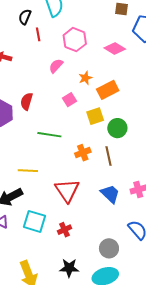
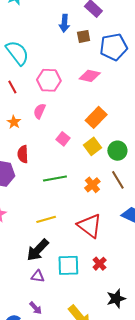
orange star: (85, 78) -> (14, 122), moved

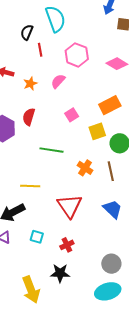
orange cross: (92, 185) -> (85, 168), turned -35
cyan square: (68, 265) -> (37, 237), size x0.6
black star: (116, 299) -> (60, 273), moved

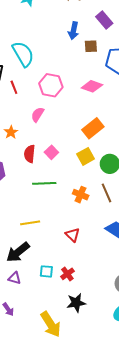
orange star: (30, 84) -> (11, 132), moved
pink square: (72, 115) -> (51, 152), moved
red semicircle: (29, 117) -> (30, 154), moved
red triangle: (69, 206) -> (73, 235), size x0.6
red cross: (67, 245) -> (67, 274), moved

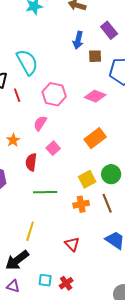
pink square: (51, 152) -> (53, 148), moved
yellow square: (86, 156) -> (87, 179), moved
orange cross: (81, 195) -> (81, 204), turned -35
yellow line: (30, 223) -> (30, 231), turned -66

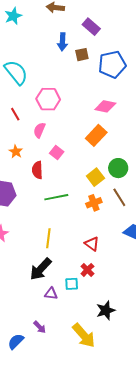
red line: (17, 95) -> (15, 114), moved
pink diamond: (95, 96) -> (105, 106), moved
red cross: (66, 283) -> (87, 270), moved
purple triangle: (13, 286) -> (51, 294), moved

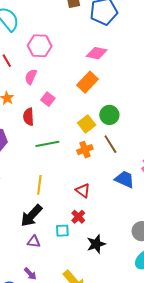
purple triangle: (51, 294) -> (34, 242), moved
black star: (106, 310) -> (96, 244), moved

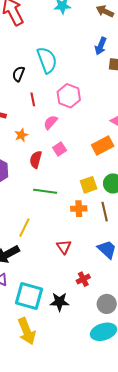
red cross: (78, 217) -> (83, 279), moved
cyan square: (62, 231) -> (29, 296), moved, size x2.0

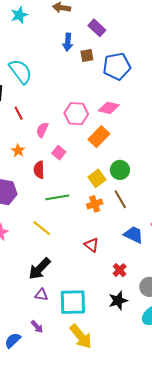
pink hexagon: (69, 96) -> (76, 114), moved
yellow line: (24, 228) -> (42, 228), moved, turned -60
black star: (60, 302) -> (118, 301), moved

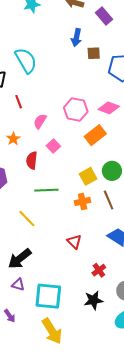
purple rectangle: (97, 28) -> (104, 16), moved

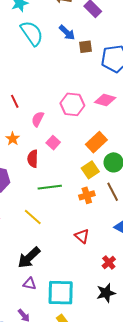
blue arrow: (76, 38) -> (67, 33), turned -54
cyan semicircle: (26, 61) -> (32, 33), moved
orange rectangle: (95, 135) -> (96, 142), moved

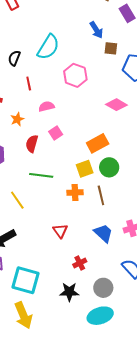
cyan semicircle: (32, 33) -> (48, 47), moved, turned 52
pink hexagon: (72, 104) -> (75, 75), moved
pink semicircle: (38, 119) -> (46, 106), turned 35

